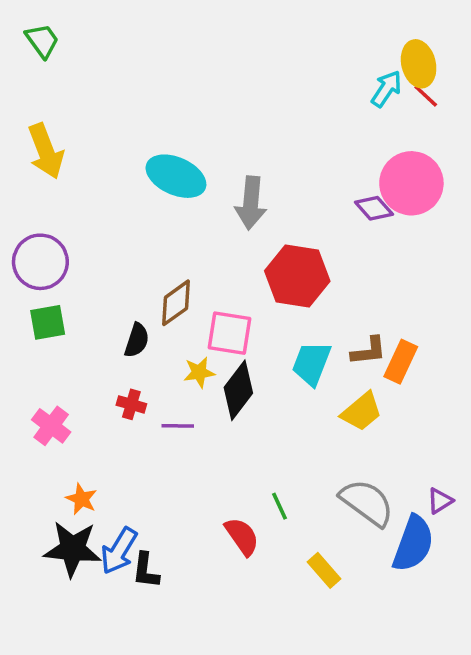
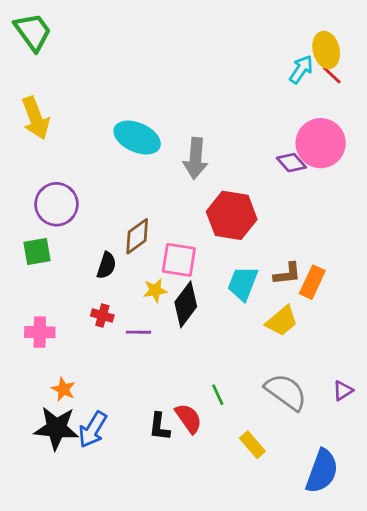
green trapezoid: (42, 41) -> (33, 32), size x1.4
purple circle: (40, 262) -> (56, 204), moved
pink cross: (51, 426) -> (40, 332), turned -36
blue semicircle: (413, 544) -> (322, 471), moved
black L-shape: (146, 570) -> (159, 427), moved

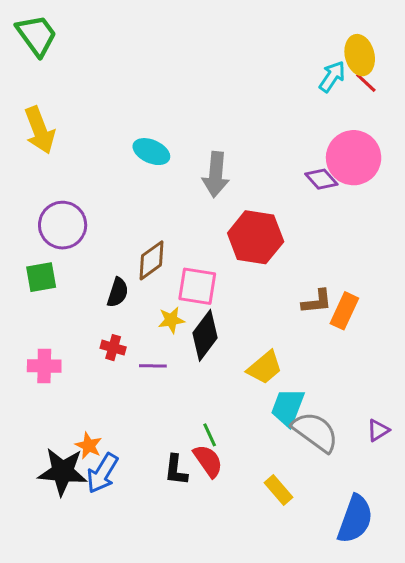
cyan ellipse: (137, 138) -> (151, 152), size x0.7
cyan trapezoid: (243, 284) -> (288, 407), moved
yellow trapezoid: (282, 321) -> (265, 367), moved
orange star: (63, 389) -> (89, 446), moved
green line: (218, 395) -> (210, 435), moved

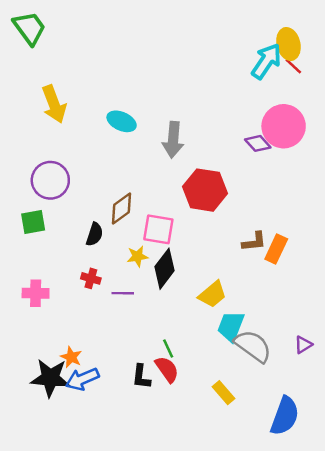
cyan arrow: (332, 77) -> (266, 61), size x1.4
yellow arrow: (40, 130) -> (54, 104), moved
blue arrow: (102, 473) -> (82, 379), turned 36

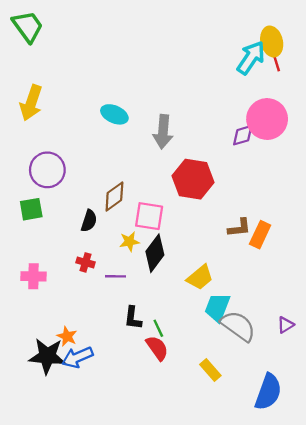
red line: (293, 66) -> (276, 62), turned 30
yellow arrow: (54, 104) -> (31, 103), moved, turned 40
purple diamond: (258, 143) -> (243, 135), turned -65
black L-shape: (141, 377) -> (133, 318), moved

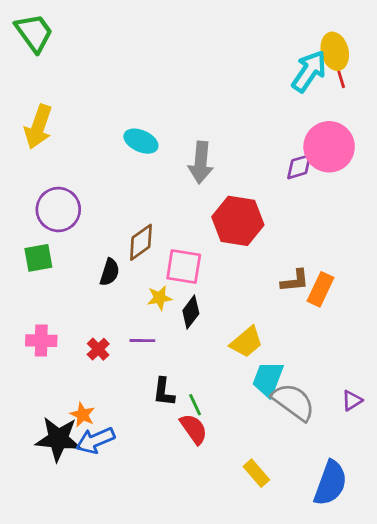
black diamond: (155, 253) -> (191, 312), size x0.7
red cross: (86, 262) -> (98, 349), moved, turned 30
yellow rectangle: (210, 370) -> (256, 473), moved

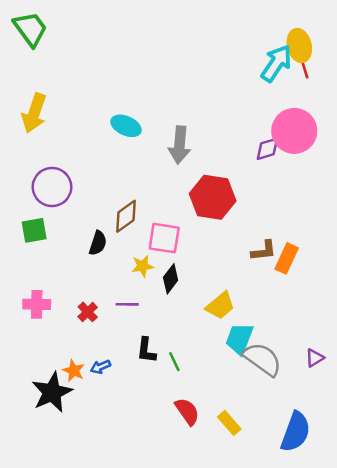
red semicircle: (194, 429) -> (187, 411), moved
black star: (58, 439) -> (52, 392), turned -30
blue arrow: (95, 440) -> (100, 367), moved, size x0.6

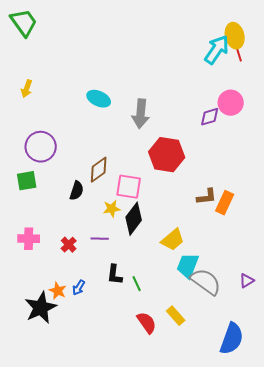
yellow arrow: (34, 113) -> (27, 89), size x0.6
pink circle: (294, 131) -> (231, 103), size x0.7
black diamond: (171, 279) -> (134, 219), size x1.4
blue arrow: (100, 367) -> (79, 288), turned -35
yellow rectangle: (229, 423) -> (176, 316), moved

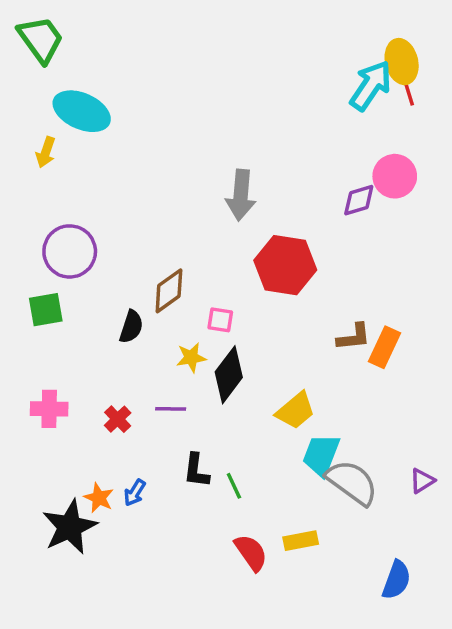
cyan ellipse: (99, 99) -> (82, 111), moved, size x1.4
pink square: (129, 187) -> (220, 320), size x0.6
yellow rectangle: (176, 316) -> (301, 541), turned -60
blue semicircle: (232, 339) -> (396, 580), size x0.7

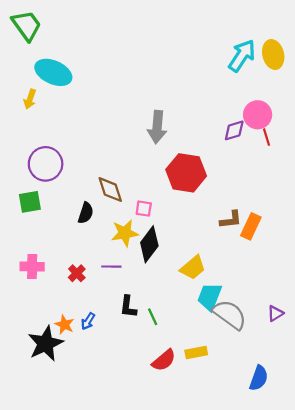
yellow ellipse: (402, 62) -> (273, 55), moved
red line: (408, 92) -> (266, 137), moved
brown diamond: (169, 291) -> (110, 190), turned -72
yellow star: (191, 358) -> (125, 233), size x1.4
red semicircle: (251, 553) -> (164, 360), turned 85

